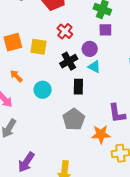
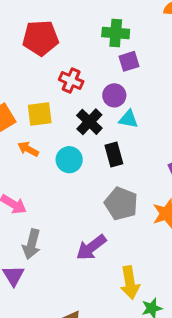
orange arrow: (16, 76) -> (28, 149), moved
cyan circle: (43, 90) -> (69, 160), moved
purple arrow: (26, 162) -> (91, 247), moved, turned 35

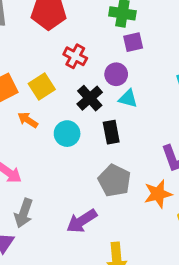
yellow square: (40, 114) -> (42, 87), turned -30

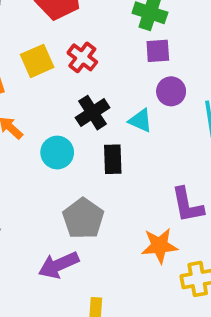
purple circle: (116, 74) -> (171, 91), moved
yellow square: (42, 87) -> (37, 61), moved
gray pentagon: (114, 181) -> (83, 218), moved

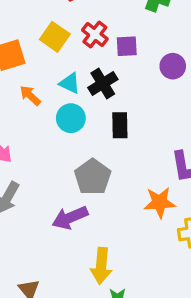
purple square: (158, 51) -> (127, 46), moved
yellow square: (37, 61) -> (55, 37), turned -32
cyan triangle: (140, 120) -> (70, 83), moved

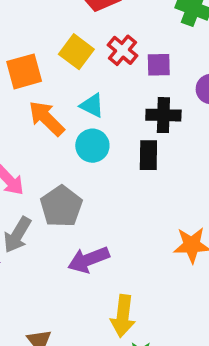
black cross: (103, 83) -> (163, 115), moved, turned 32
orange arrow: (30, 95) -> (46, 118), size x1.5
gray pentagon: (93, 177) -> (61, 206), moved

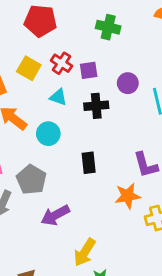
cyan triangle: (92, 105) -> (58, 97), moved
black rectangle: (148, 155) -> (89, 163), moved
yellow arrow: (123, 316) -> (85, 252), turned 32

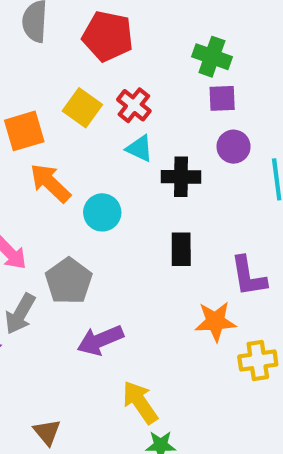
purple square: (89, 70) -> (222, 98), moved
cyan triangle: (58, 97) -> (139, 149), moved
black rectangle: (89, 163) -> (181, 249), moved
yellow arrow: (85, 252) -> (140, 402), turned 108

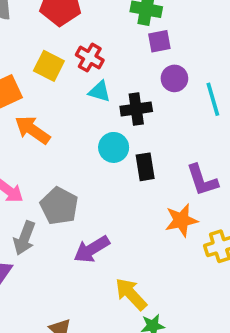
cyan circle: (102, 212) -> (114, 147), moved

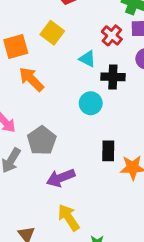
red cross: (90, 58) -> (112, 35), moved
black rectangle: (145, 167) -> (108, 151), moved
yellow arrow: (131, 294) -> (69, 217), moved

